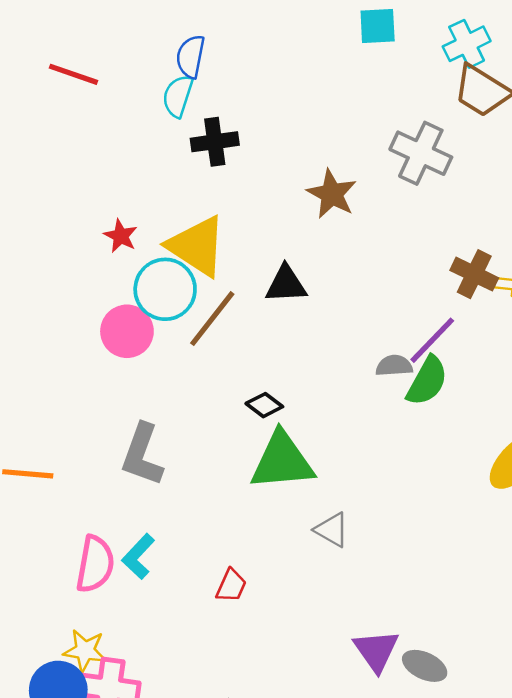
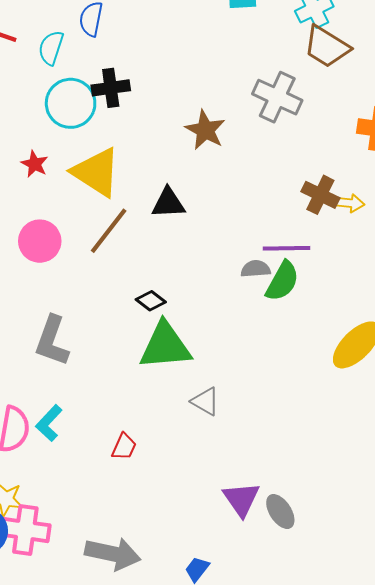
cyan semicircle: (178, 96) -> (51, 48), moved
cyan circle: (165, 289) -> (71, 103), moved
purple line: (432, 340) -> (287, 248), turned 45
gray ellipse: (425, 666) -> (280, 511), turned 32

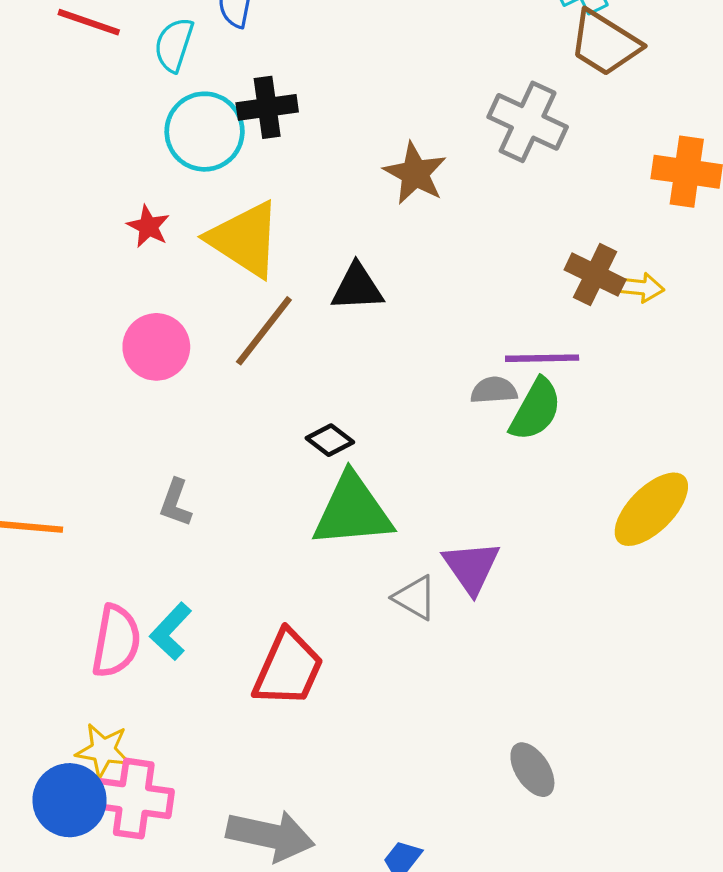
gray L-shape: (52, 341) -> (176, 503), size x0.6
red trapezoid: (124, 447) -> (288, 668), size x1.8
purple triangle: (241, 499) -> (471, 567), moved

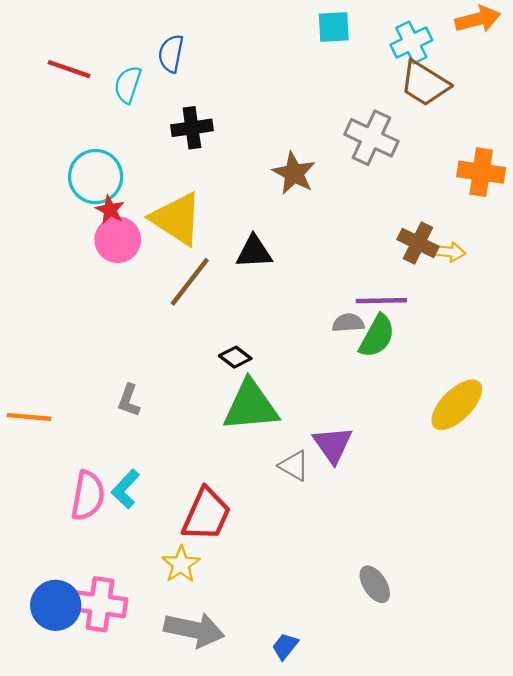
cyan circle: (205, 132) -> (96, 177), moved
pink circle: (156, 347) -> (118, 240), moved
yellow star: (103, 750) -> (181, 564), moved, turned 30

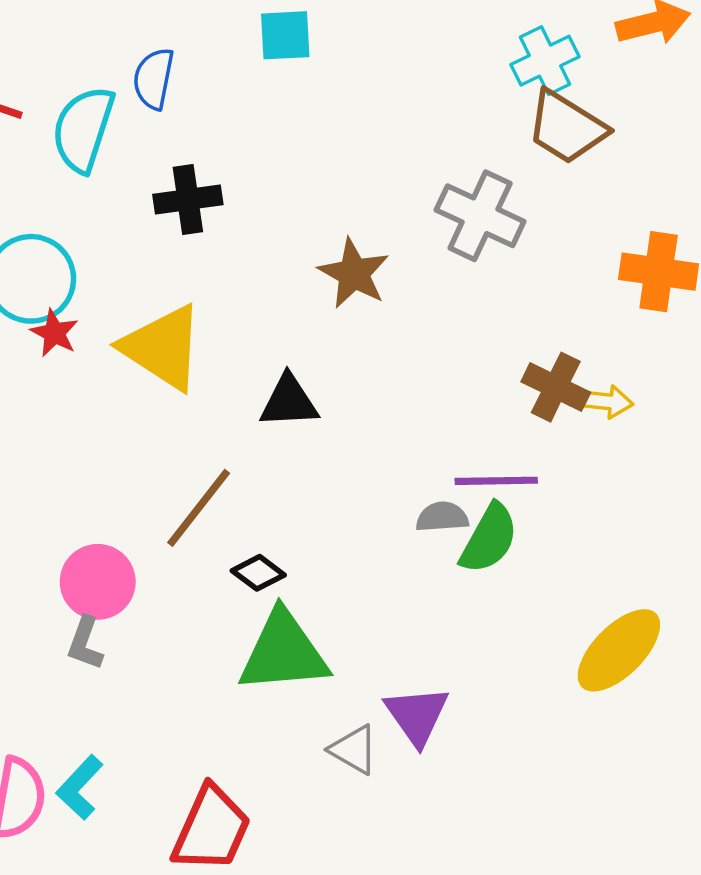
cyan square: (334, 27) -> (285, 35), moved
cyan semicircle: (128, 85) -> (83, 129), size x1.4
pink circle: (118, 240) -> (98, 582), moved
brown line: (190, 282) -> (199, 508), moved

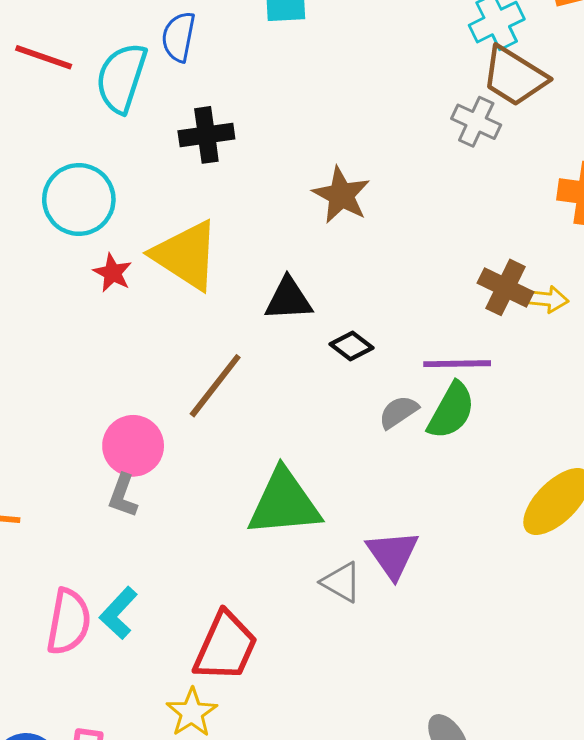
gray cross: (480, 216) -> (476, 122), moved, size x0.7
red star: (54, 333) -> (113, 273), moved
gray semicircle: (442, 517) -> (398, 412), moved, turned -30
black diamond: (258, 573) -> (352, 346), moved

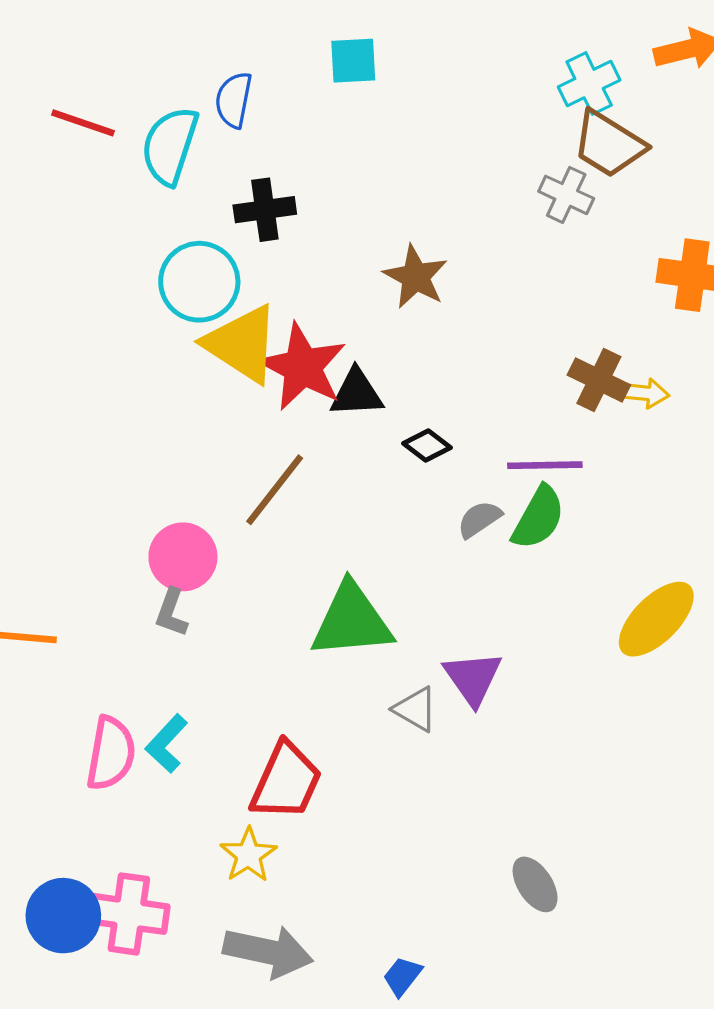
cyan circle: (79, 199) -> (199, 282), moved
red star: (113, 273) -> (302, 367), moved, size x2.0

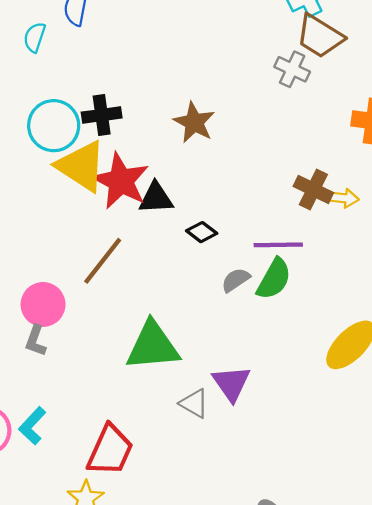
cyan semicircle: (170, 146) -> (35, 37), size x0.6
black cross: (265, 210) -> (102, 115), moved

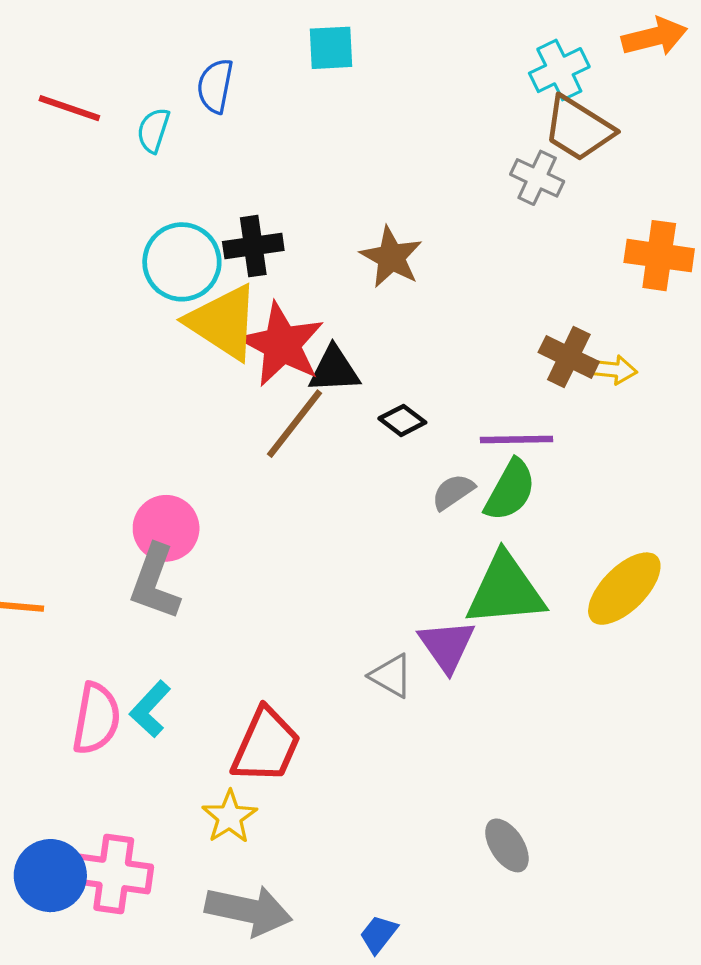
brown line: (103, 261) -> (295, 424), moved
gray L-shape: (36, 341) -> (155, 582), size x1.6
green triangle: (153, 346) -> (505, 590), moved

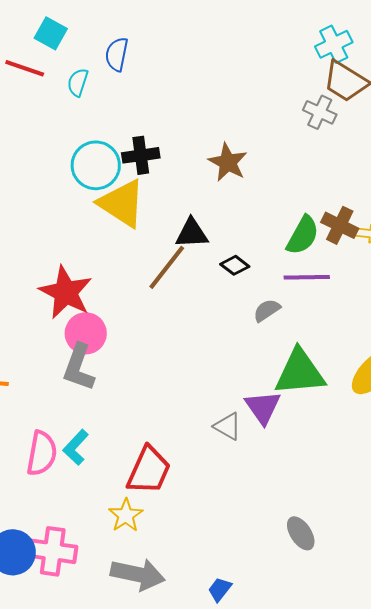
cyan square: (331, 48) -> (51, 33), moved, turned 32
red star: (282, 344) -> (66, 292), moved
green semicircle: (510, 490) -> (303, 235), moved

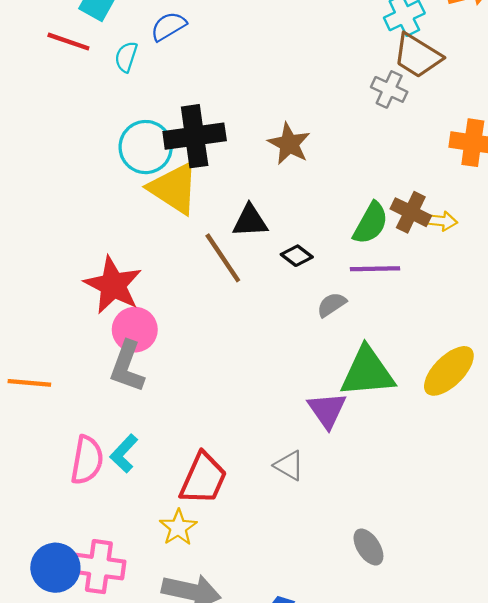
blue semicircle: (117, 54) -> (168, 26), turned 48
black cross: (141, 155) -> (195, 136), size x1.5
brown line: (167, 267) -> (223, 258), turned -72
gray triangle: (228, 426) -> (289, 465), moved

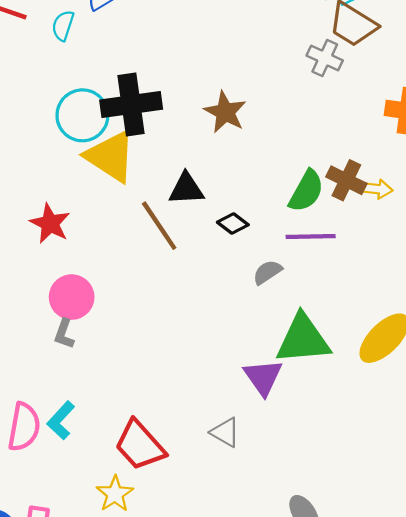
red star: (113, 285) -> (50, 224), moved, size x0.7
gray L-shape: (127, 367) -> (64, 334), size x0.6
red trapezoid: (203, 479) -> (140, 445), turned 114

